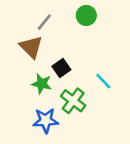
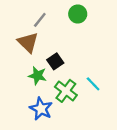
cyan line: (103, 81) -> (93, 84), moved
blue star: (46, 120) -> (41, 109), turned 30

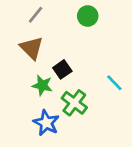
gray line: (40, 20) -> (36, 15), moved
cyan line: (93, 84) -> (114, 83), moved

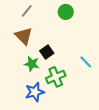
green cross: (74, 103) -> (56, 77), turned 30
blue star: (46, 123) -> (35, 92), turned 30

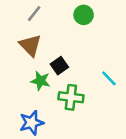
green cross: (56, 77) -> (71, 97), turned 30
blue star: (35, 92) -> (32, 123), moved

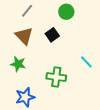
black square: (59, 66) -> (52, 35), moved
green star: (40, 81) -> (18, 64), moved

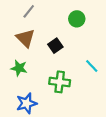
green circle: (66, 12) -> (77, 19), moved
black square: (52, 35) -> (55, 46), moved

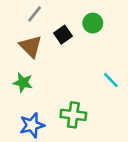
black square: (55, 46) -> (63, 35), moved
green cross: (60, 82) -> (73, 115), moved

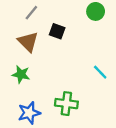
green circle: (93, 23) -> (96, 11), moved
black square: (63, 35) -> (57, 31), turned -35

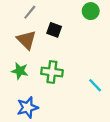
cyan line: (100, 72) -> (95, 85), moved
green cross: (66, 104) -> (52, 72), moved

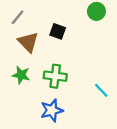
gray line: (30, 12) -> (18, 17), moved
blue star: (28, 107) -> (52, 110), moved

